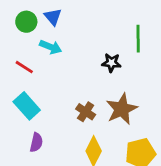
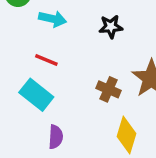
black star: (111, 63) -> (111, 27), moved
red line: (24, 67) -> (46, 60), moved

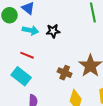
black star: (111, 27) -> (53, 31), moved

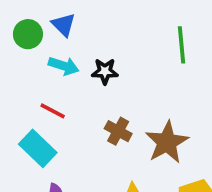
brown cross: (65, 73) -> (118, 131), moved

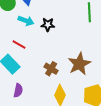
brown cross: (118, 131) -> (51, 69), moved

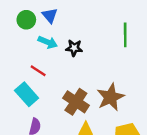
brown cross: (51, 69) -> (76, 102), size x1.5

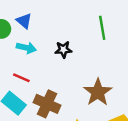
black star: (74, 48) -> (63, 50), moved
brown cross: (76, 102) -> (47, 104), moved

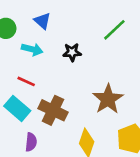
blue triangle: (24, 21) -> (42, 21), moved
green line: (102, 28) -> (114, 30), turned 55

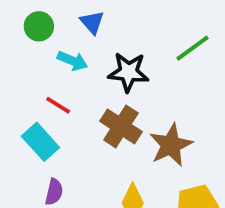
black star: (72, 52) -> (128, 72), size x1.5
brown cross: (53, 110) -> (121, 126), moved

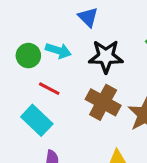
blue triangle: (92, 22) -> (88, 17), moved
green circle: (39, 26) -> (28, 56), moved

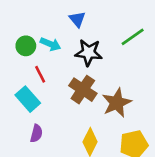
red line: (49, 89) -> (40, 74), turned 30

